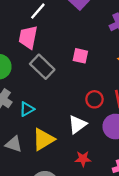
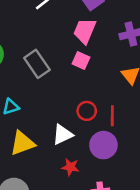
pink trapezoid: (28, 37) -> (85, 31), moved
red star: (83, 159) -> (70, 167), moved

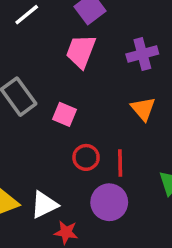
pink square: (81, 60) -> (64, 114), moved
white triangle: (63, 134) -> (44, 205), moved

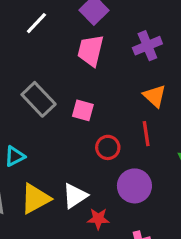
red line: (120, 163) -> (146, 134), moved

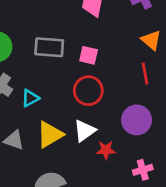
gray rectangle: (39, 99) -> (49, 47), turned -40
red circle: (108, 147) -> (88, 91), moved, size x1.4

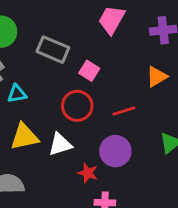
orange triangle: (151, 40) -> (157, 77), turned 30
red line: (145, 74) -> (124, 111), moved, turned 65
red star: (106, 150) -> (88, 173), moved

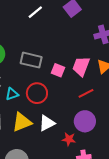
pink trapezoid: (112, 20) -> (81, 66), moved
red circle: (77, 106) -> (37, 93), moved

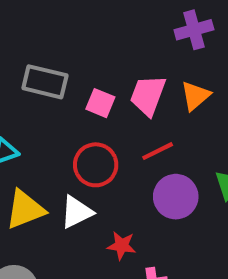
red circle: (37, 93) -> (96, 165), moved
purple circle: (85, 121) -> (176, 197), moved

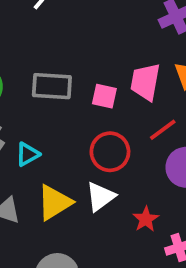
red star: (122, 246) -> (146, 219), turned -30

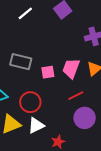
pink square: (104, 96) -> (48, 72), turned -32
red circle: (110, 152) -> (30, 102), moved

